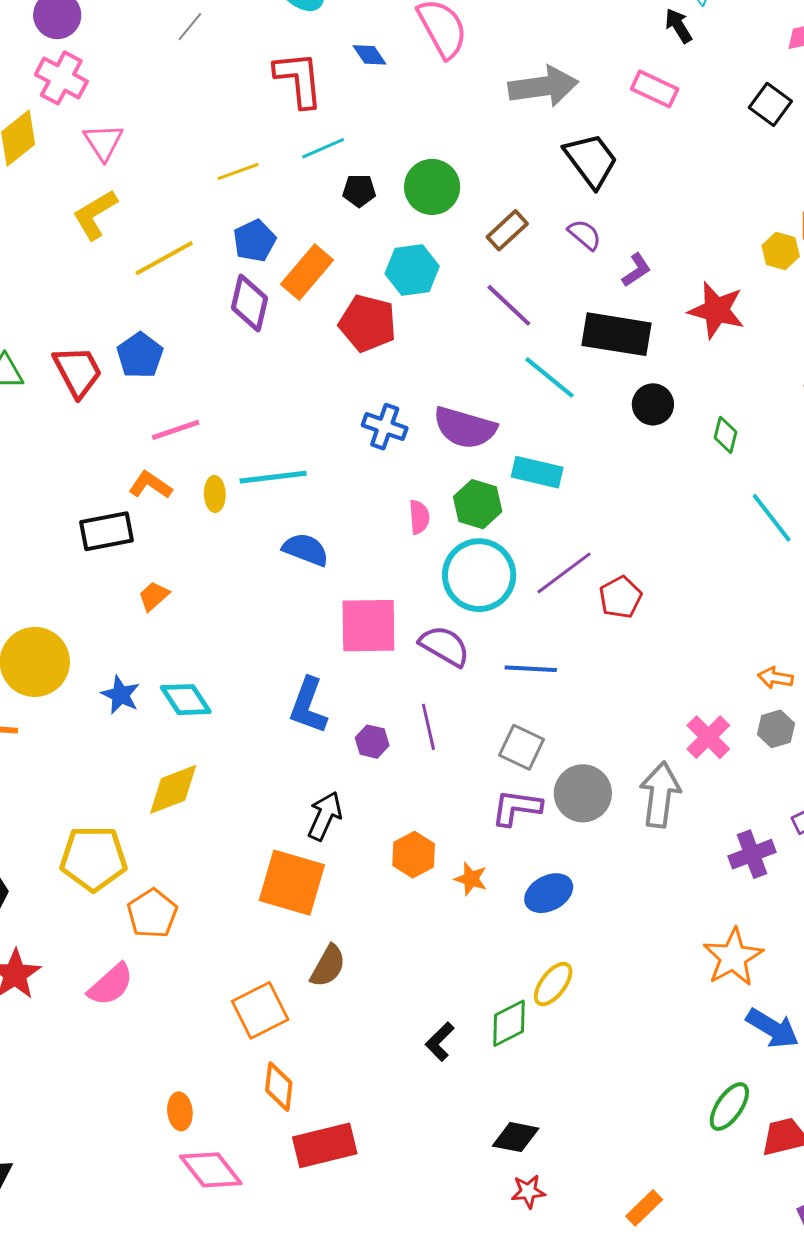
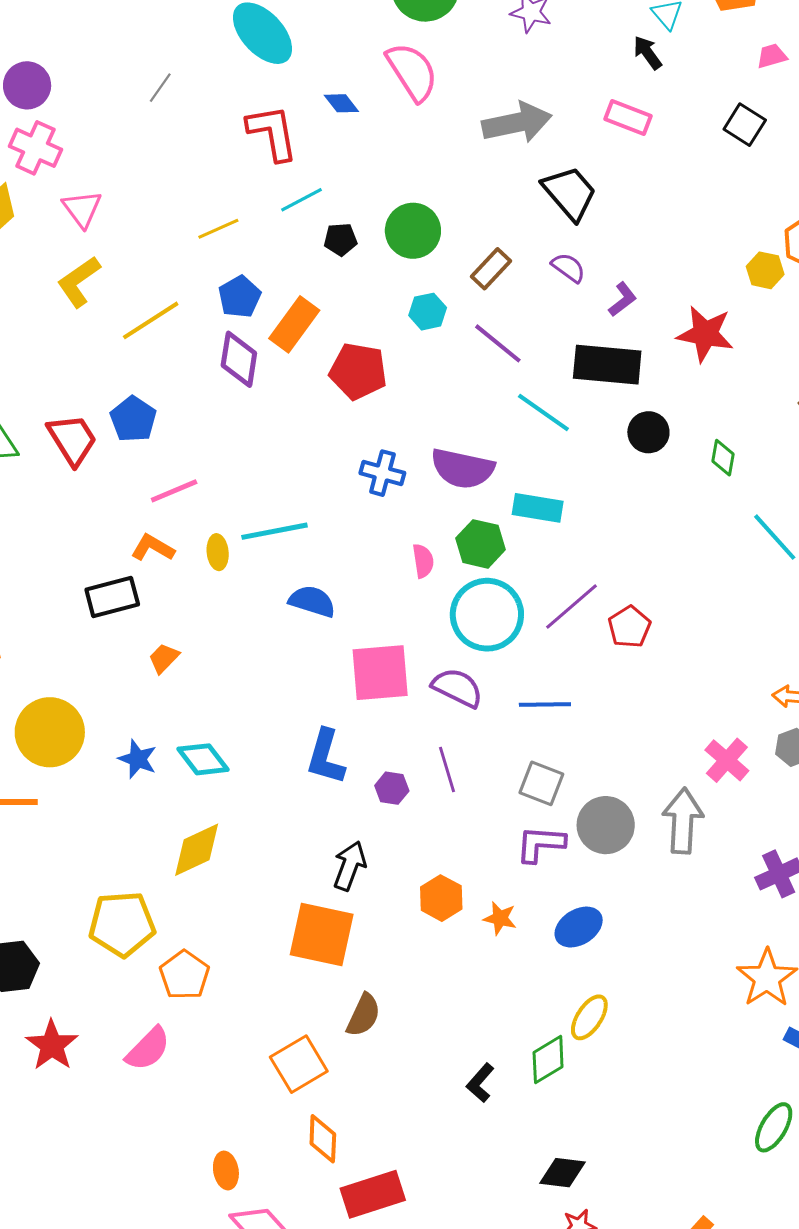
cyan hexagon: (412, 270) -> (428, 312), moved, size x0.7

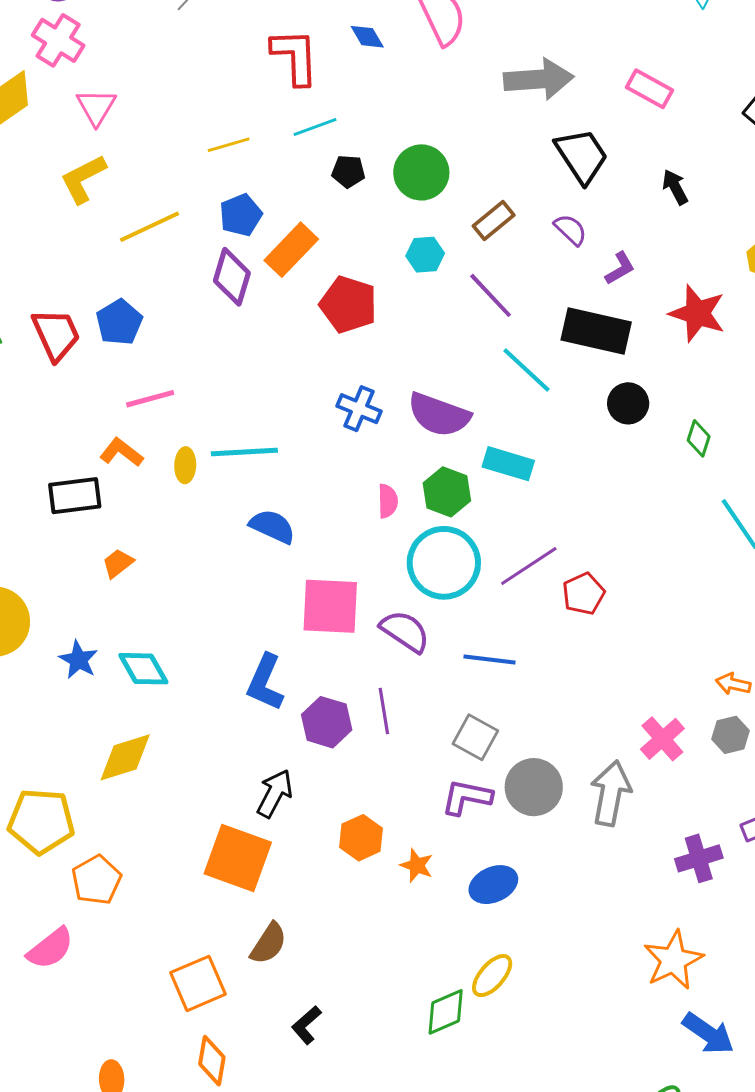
black arrow: (648, 53) -> (675, 187), moved
purple hexagon: (392, 788) -> (327, 722), size x1.5
black L-shape: (480, 1083) -> (306, 1025), moved

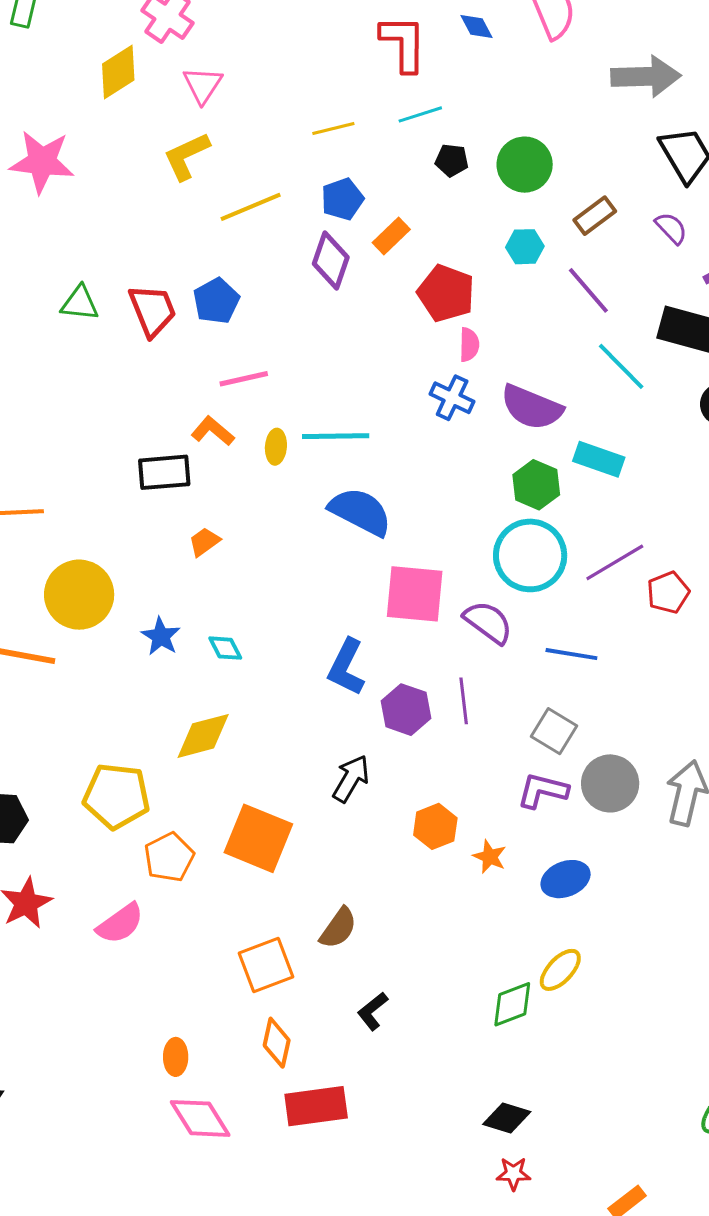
orange rectangle: (291, 250) -> (391, 236), size x0.7
pink semicircle: (388, 501) -> (469, 345), moved
blue semicircle: (272, 526) -> (360, 512), size x1.4
cyan diamond: (143, 669) -> (225, 648), size x0.7
orange square: (238, 858) -> (258, 838), moved

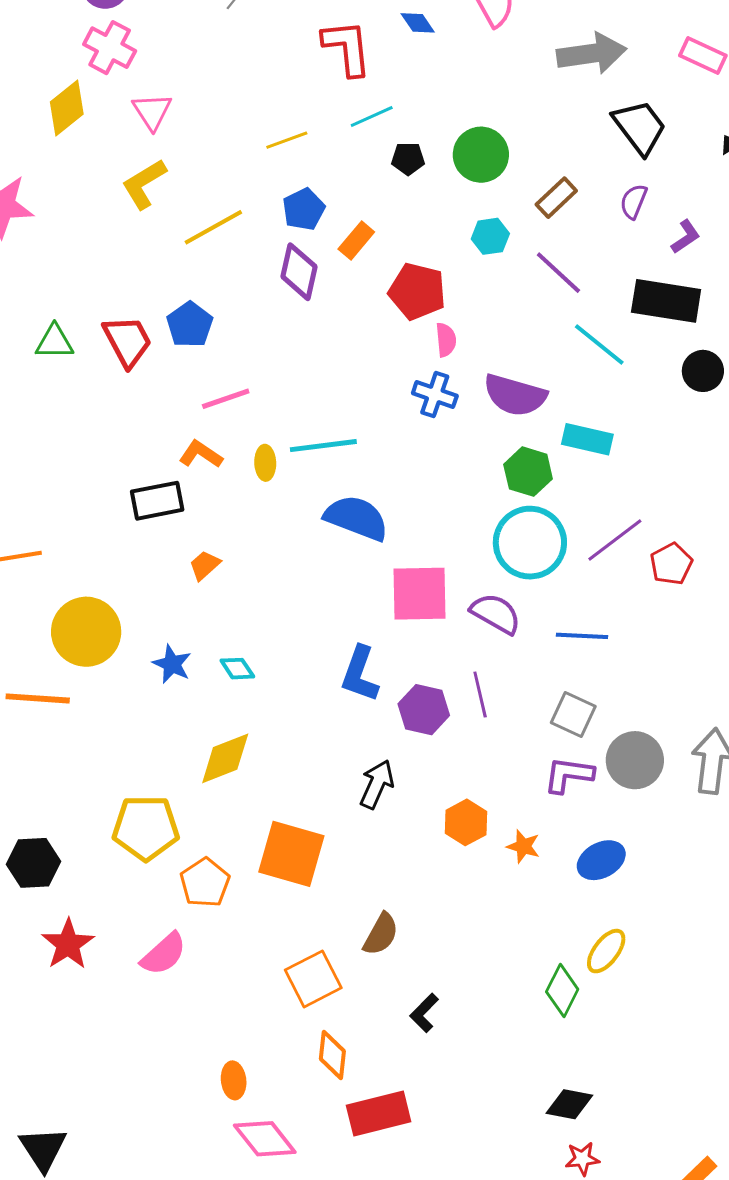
purple semicircle: (671, 228) -> (634, 201), turned -108
green diamond: (512, 1004) -> (562, 990), turned -36

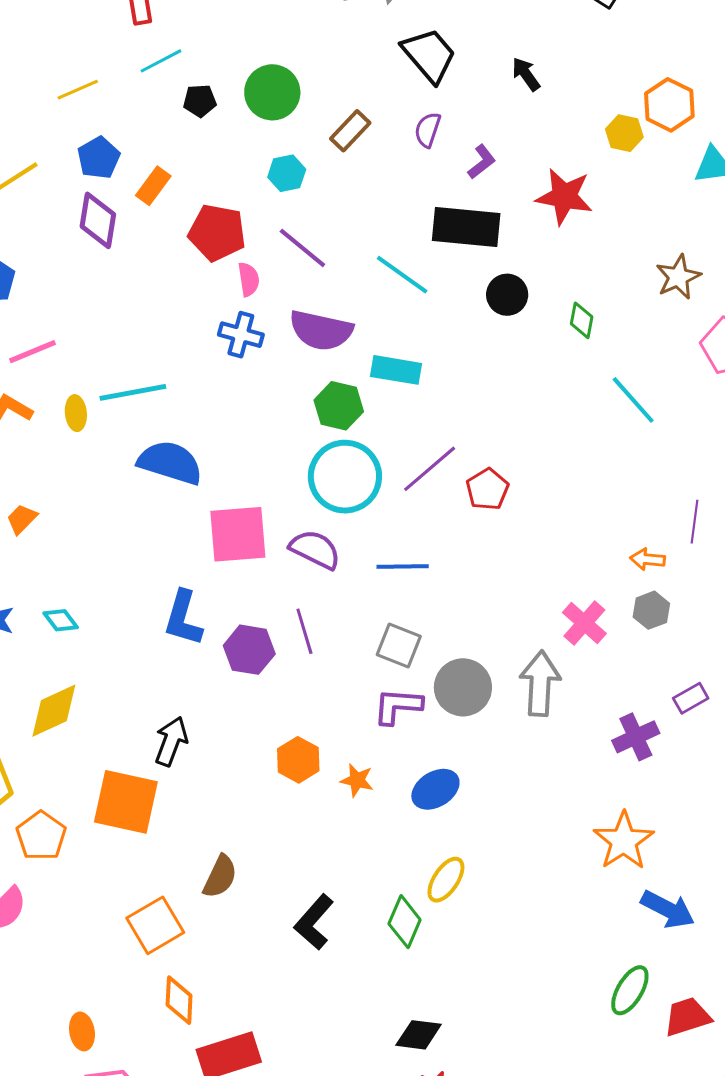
purple line: (558, 273) -> (302, 248), moved
black arrow: (377, 784) -> (171, 741), moved
black L-shape: (424, 1013) -> (314, 922), moved, size x1.4

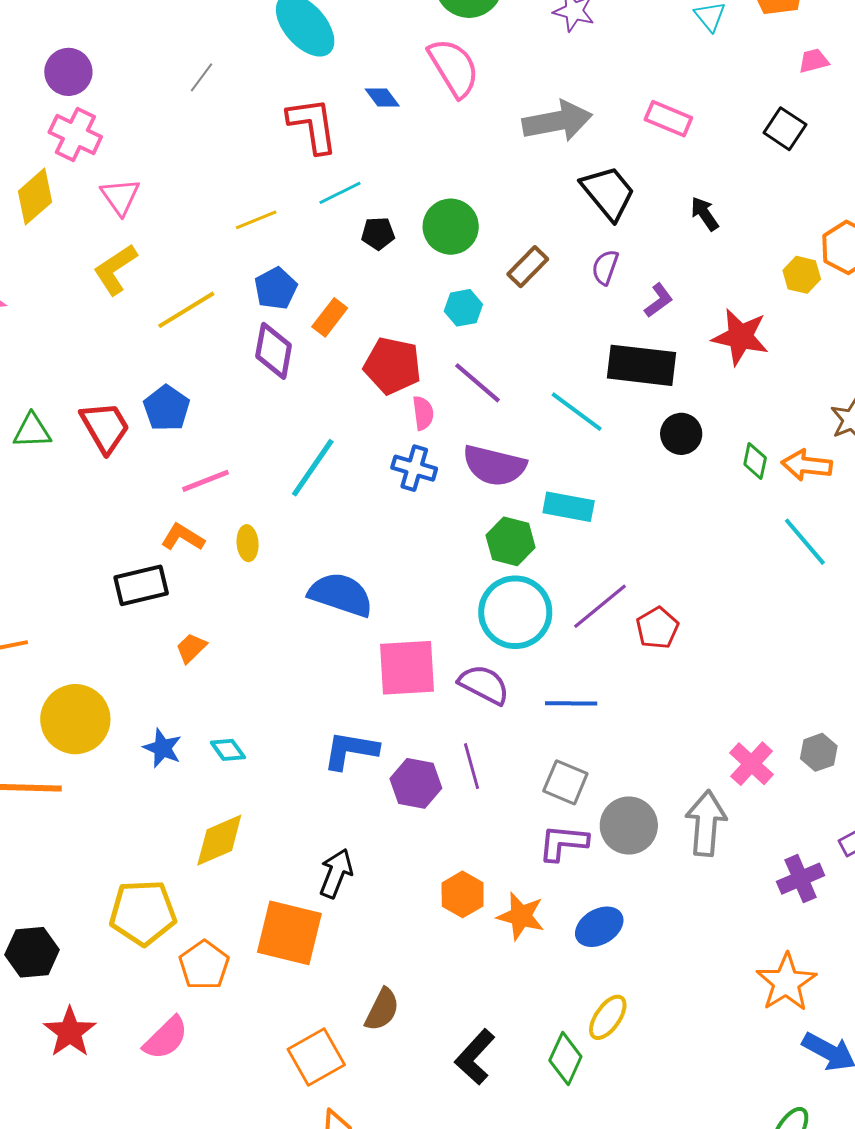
cyan line: (133, 392) -> (313, 468), moved, turned -46
orange arrow: (647, 559) -> (807, 465), moved, size x1.4
blue L-shape: (183, 618) -> (351, 750), turned 82
orange star: (357, 780) -> (521, 916), size x1.4

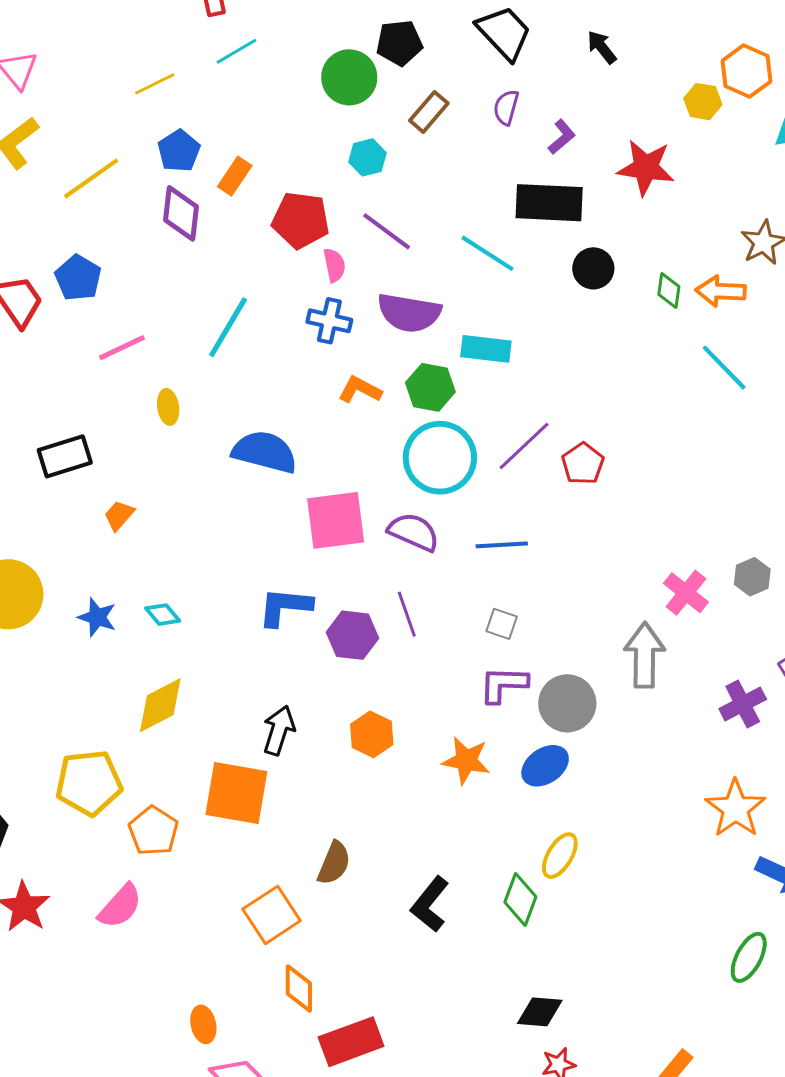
black pentagon: (378, 233) -> (399, 43), moved, size x1.4
orange L-shape: (183, 537) -> (360, 390), moved
gray square: (565, 782) -> (502, 624), size x0.7
gray circle: (629, 826) -> (567, 703), moved
orange hexagon: (463, 894) -> (372, 734), moved

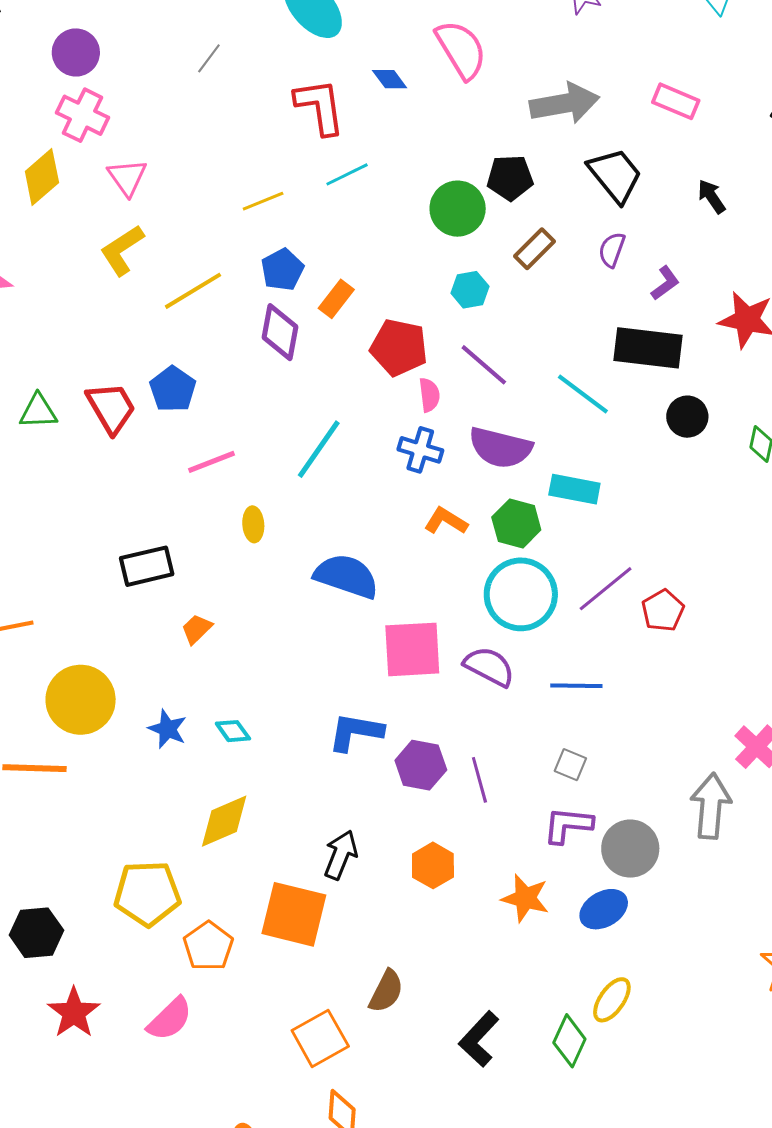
purple line: (407, 614) -> (479, 780), moved

